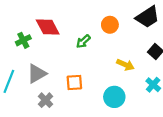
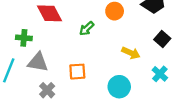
green cross: (23, 40) -> (24, 38), moved, turned 32
gray triangle: (37, 74) -> (38, 62), turned 40

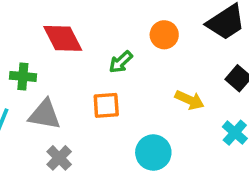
orange square: (77, 72) -> (106, 105), moved
cyan circle: (119, 87) -> (153, 153), moved

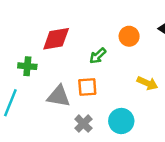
red diamond: (63, 38) -> (56, 39), turned -72
gray triangle: (45, 114) -> (59, 96), moved
gray cross: (59, 158) -> (83, 124), moved

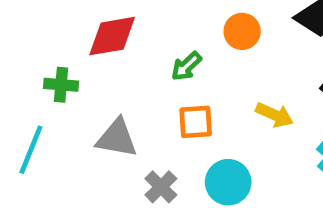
orange square: (87, 87) -> (196, 122), moved

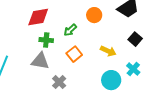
green cross: (61, 85) -> (46, 40), moved
orange square: (196, 122) -> (74, 54), turned -35
cyan circle: (228, 182) -> (111, 80), moved

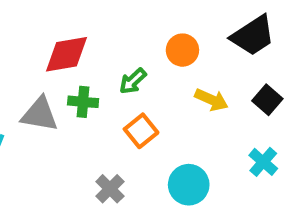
yellow arrow: (108, 51) -> (211, 100), moved
gray triangle: (40, 61) -> (40, 114), moved
cyan circle: (111, 80) -> (189, 185), moved

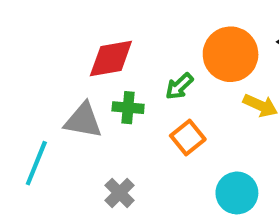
orange circle: (182, 50) -> (231, 54), size x1.6
gray cross: (110, 189) -> (120, 193), moved

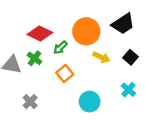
red diamond: (111, 59) -> (40, 33), moved, turned 35
green cross: (128, 108) -> (34, 58), turned 32

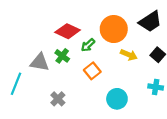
cyan cross: (128, 90) -> (156, 87), turned -32

